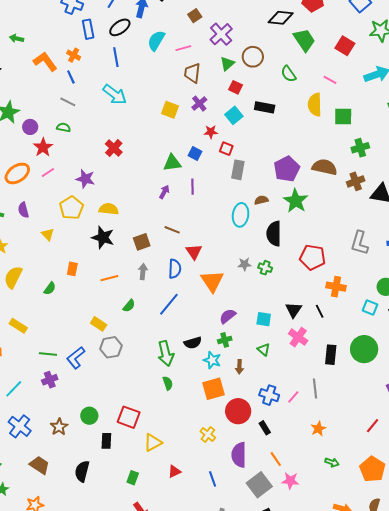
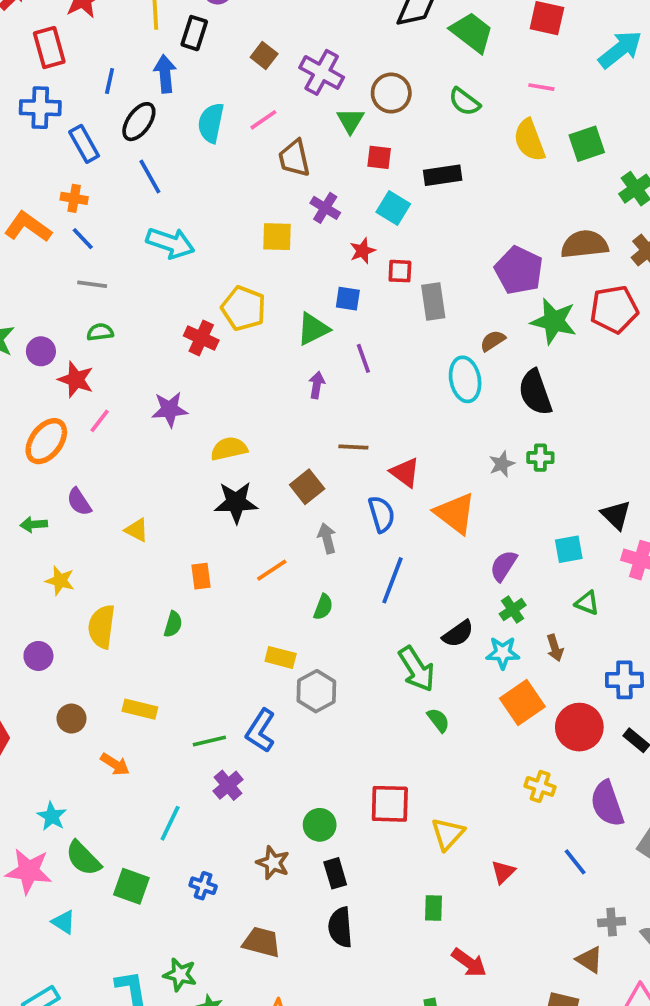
yellow pentagon: (71, 208) -> (244, 308), moved
red pentagon: (313, 257) -> (614, 309), moved
blue cross: (20, 426) -> (203, 886), size x0.6
black rectangle: (106, 441) -> (335, 873), moved

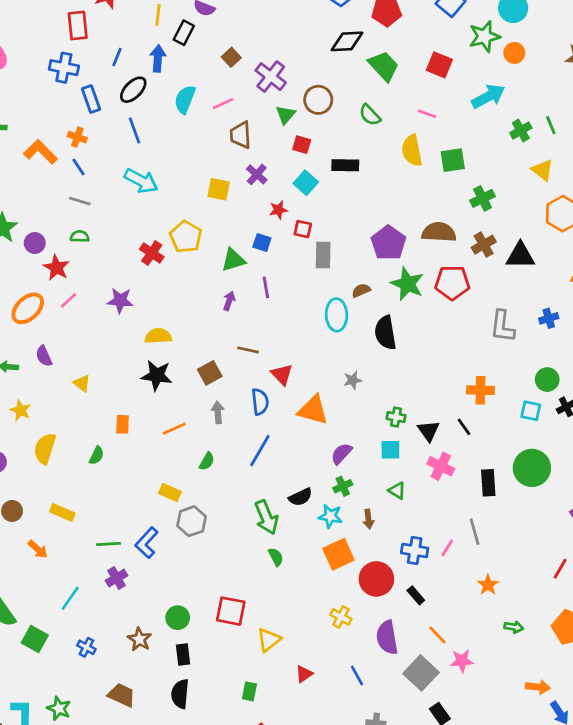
green cross: (540, 458) -> (396, 417), moved
orange triangle: (455, 513) -> (313, 410), turned -32

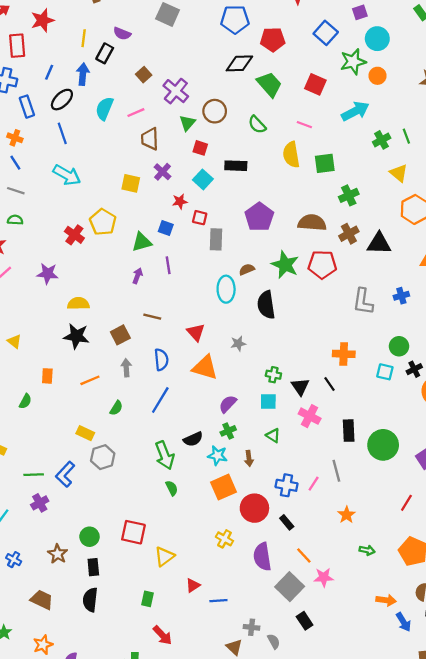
purple pentagon: (388, 243) -> (259, 217), moved
red triangle: (282, 375) -> (196, 332), moved
green circle: (532, 468) -> (383, 445), moved
blue line: (357, 675) -> (218, 601), moved, turned -66

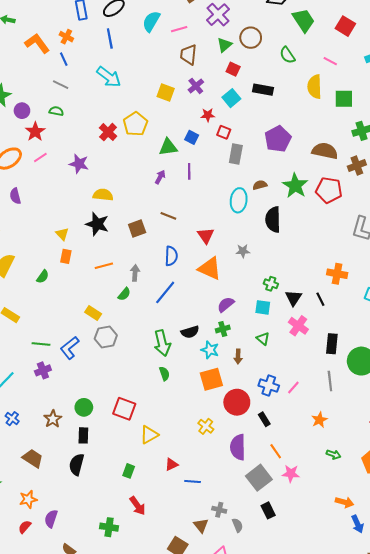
yellow triangle: (14, 341) -> (62, 234), moved
gray arrow: (126, 368) -> (135, 273), moved
gray line: (336, 471) -> (330, 381), moved

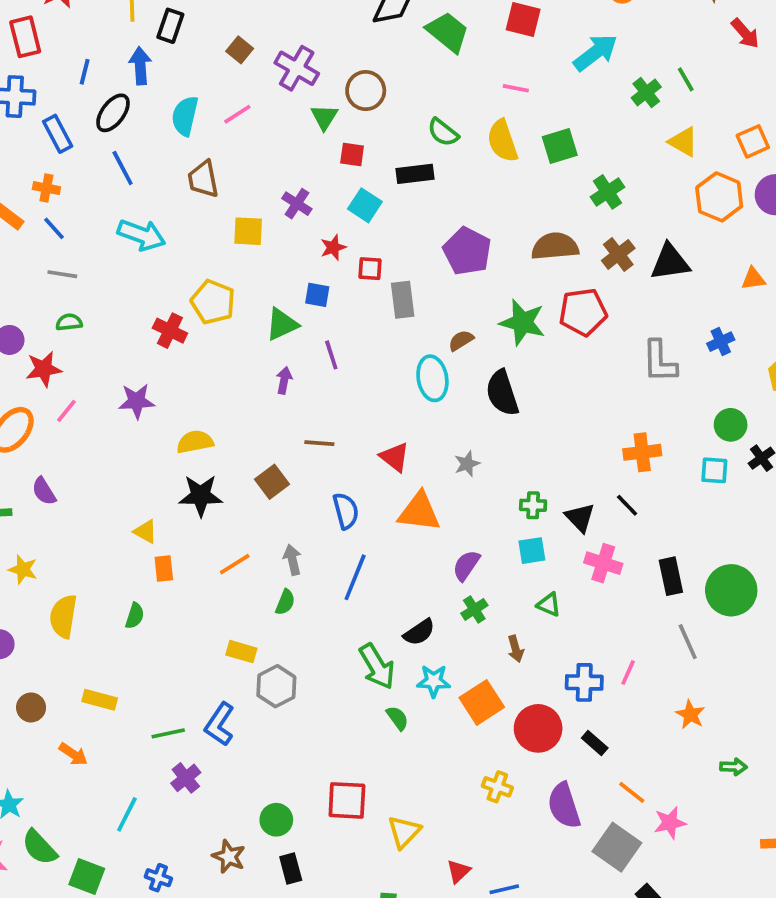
brown trapezoid: (189, 55) -> (203, 179), moved
green semicircle: (287, 55) -> (443, 132), moved
red star: (35, 132) -> (44, 369), turned -30
cyan star: (210, 350) -> (434, 681), moved

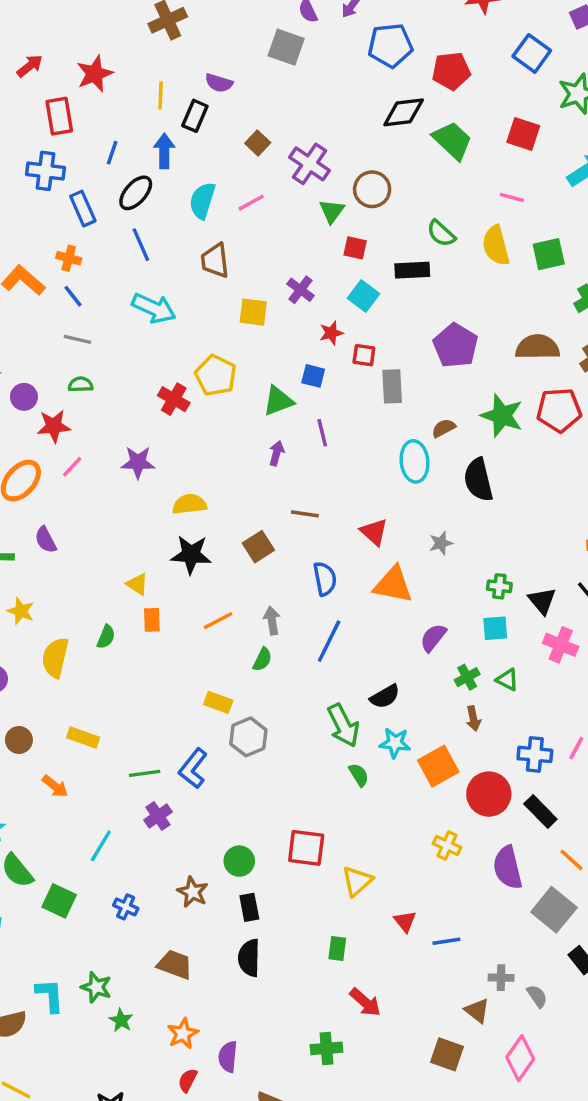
green cross: (474, 609) -> (467, 677), moved
green semicircle: (135, 616) -> (106, 637), moved
black rectangle: (595, 743) -> (540, 811), size x1.4
red triangle: (458, 871) -> (405, 921), turned -30

